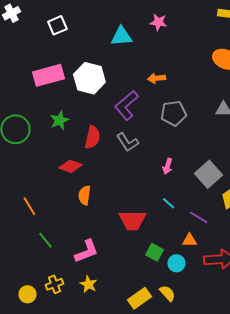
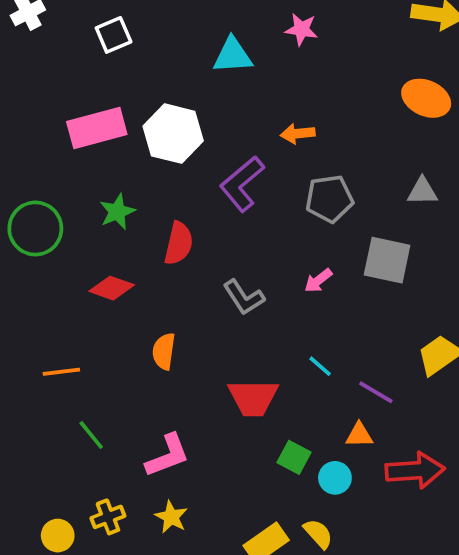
gray L-shape: (127, 142) -> (244, 297), moved
red diamond: (70, 166) -> (112, 288), moved
pink arrow: (167, 166) -> (318, 281), moved, turned 35
gray square: (208, 174) -> (387, 260), moved, turned -36
orange line: (29, 206) -> (61, 372), turned -66

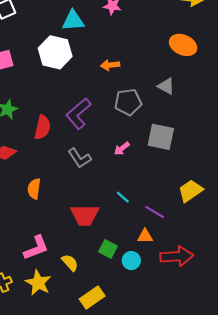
white hexagon: (173, 134) -> (55, 52), moved
purple L-shape: (242, 184) -> (78, 114), moved
gray triangle: (422, 191) -> (166, 86), moved, turned 30
yellow star: (171, 517) -> (38, 283), size x1.4
yellow semicircle: (318, 534) -> (70, 263), moved

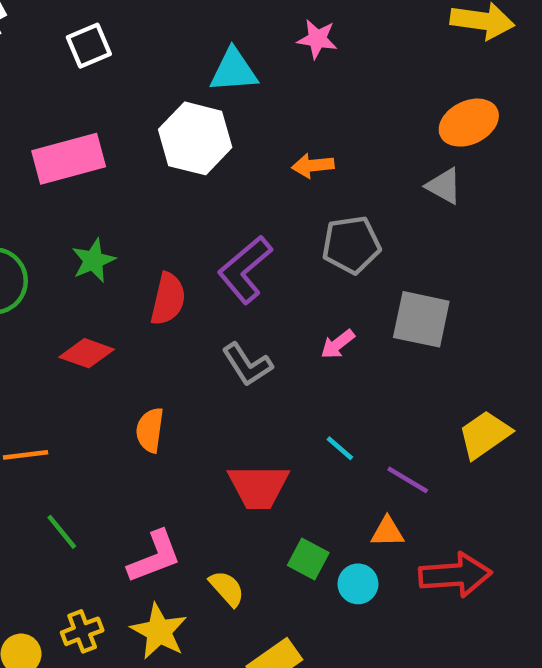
orange ellipse: (183, 45) -> (469, 123), turned -50
gray triangle: (166, 86) -> (444, 186), moved

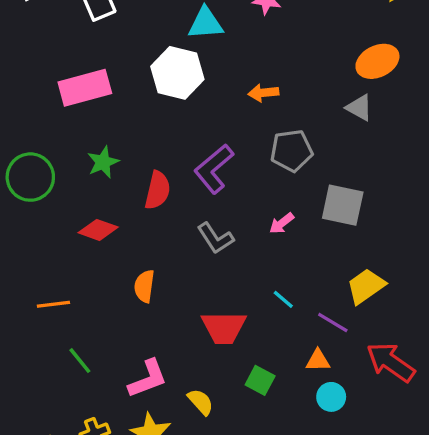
yellow trapezoid: (485, 435) -> (366, 286), moved
red arrow: (455, 575) -> (391, 362), moved, turned -141
cyan circle: (358, 584) -> (331, 397), moved

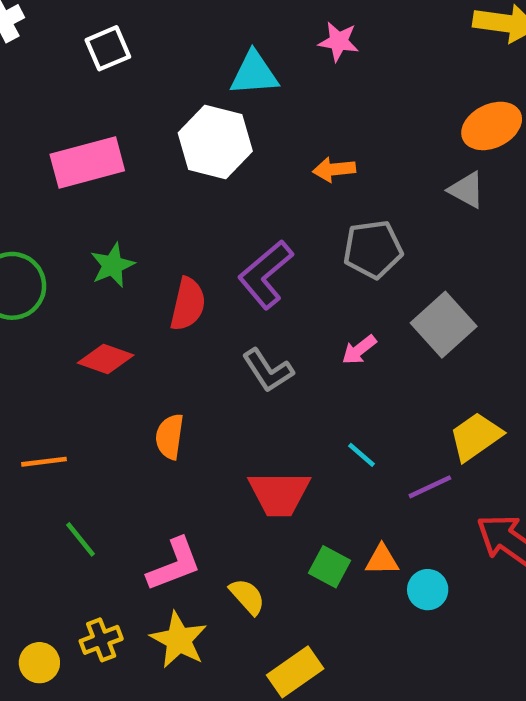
gray square: (343, 205) -> (444, 325), turned 36
purple line: (333, 323) -> (430, 487), turned -56
orange triangle: (318, 361) -> (382, 560), moved

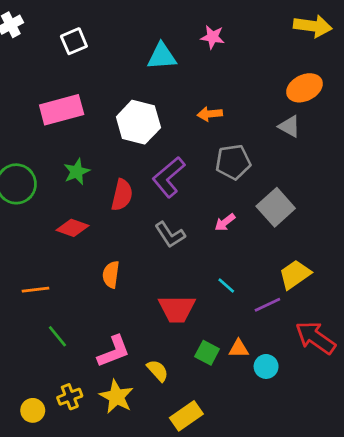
white hexagon: (215, 142) -> (138, 122), moved

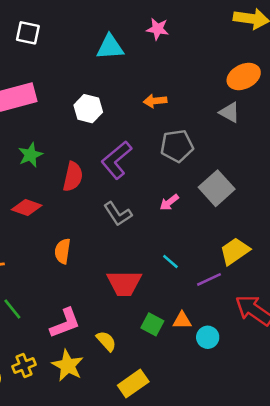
white square: (74, 41) -> (28, 33), turned 35
white hexagon: (138, 122) -> (88, 109), size x0.7

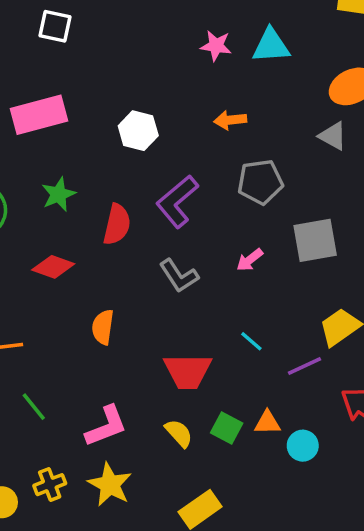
pink star: (158, 29) -> (216, 46), moved
cyan triangle: (110, 47) -> (271, 46), moved
gray square: (217, 188) -> (315, 240), turned 32
yellow semicircle: (106, 341) -> (179, 433), moved

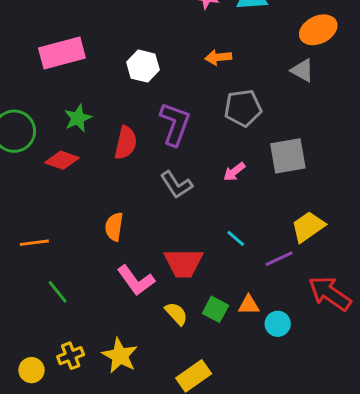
purple L-shape: (177, 201) -> (175, 124), turned 150
red diamond: (53, 267) -> (62, 160), moved
pink L-shape: (106, 426) -> (136, 280), moved, turned 75

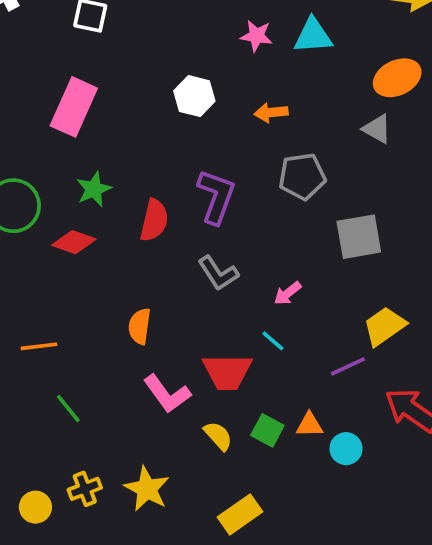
pink rectangle: (62, 53) -> (74, 107), turned -51
white hexagon: (143, 66) -> (194, 96), moved
pink arrow: (234, 172) -> (288, 293), moved
cyan line: (236, 238) -> (273, 341), moved

